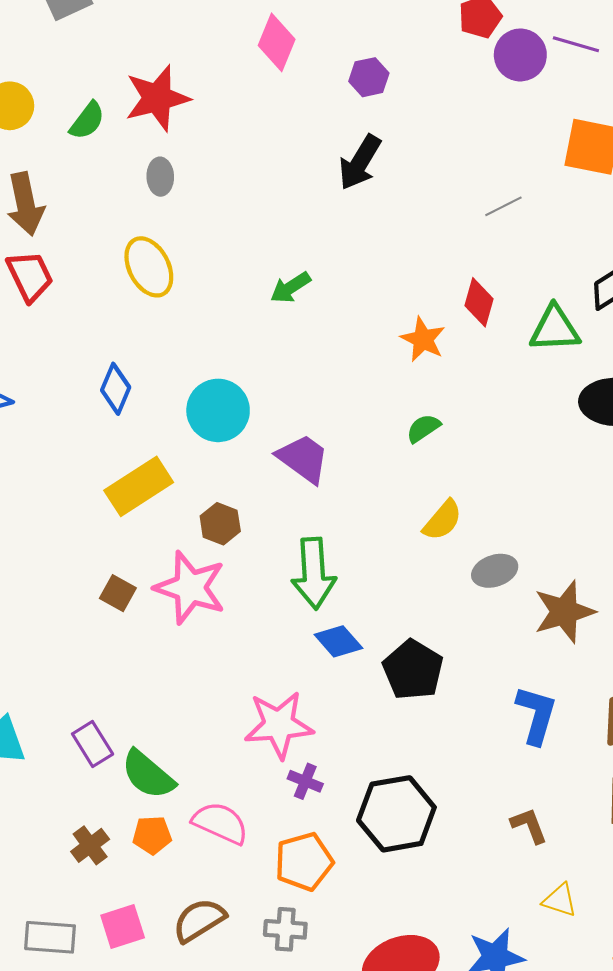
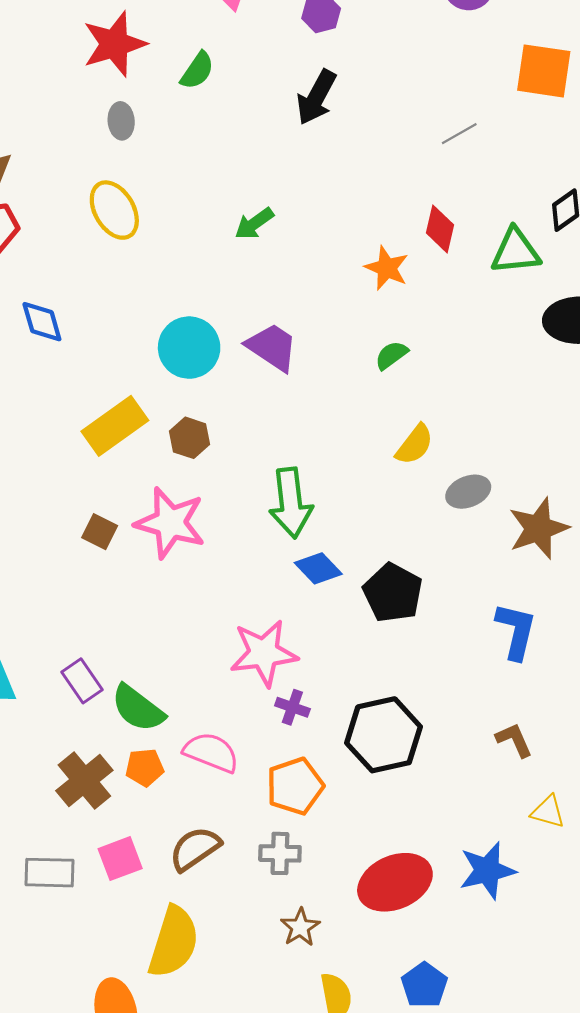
green semicircle: (87, 121) -> (197, 71), moved
blue diamond: (116, 389) -> (42, 322), moved, turned -36
purple trapezoid: (303, 459) -> (272, 347), moved
brown hexagon: (220, 524) -> (189, 438), moved
brown cross: (90, 845) -> (84, 780), size x1.5

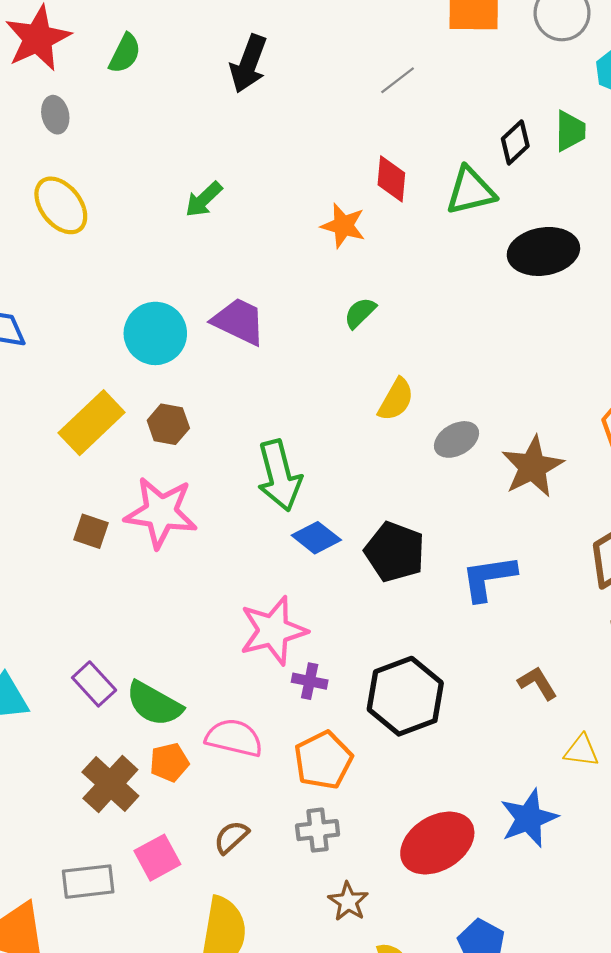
blue L-shape: (516, 631) -> (489, 578), moved, turned -104
brown semicircle: (195, 849) -> (231, 837), size x0.7

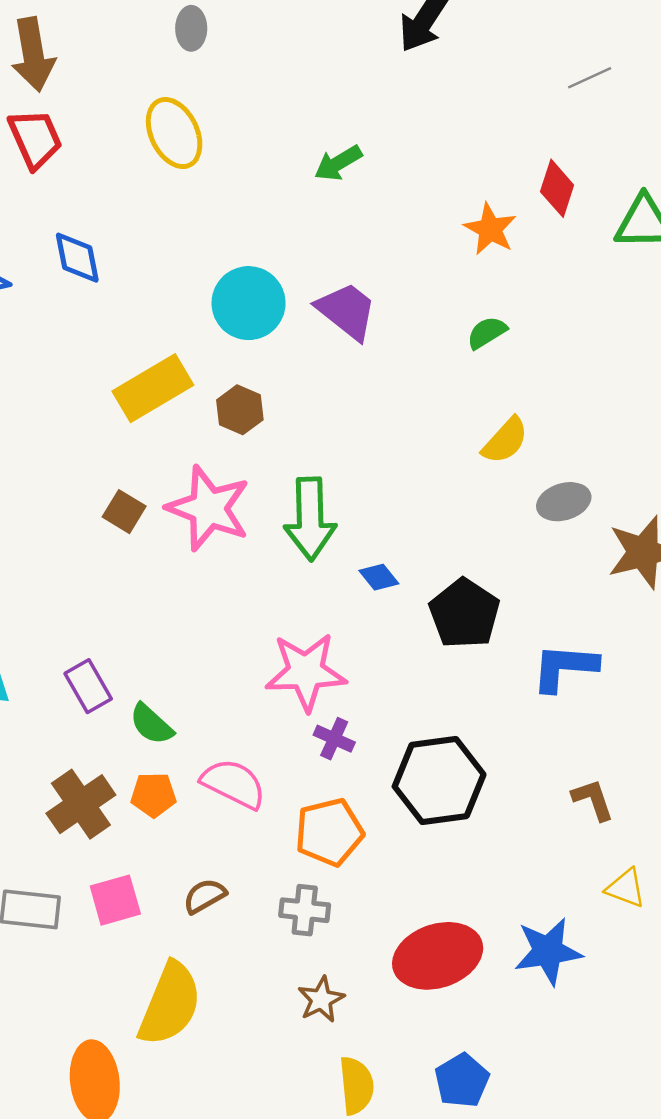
green arrow: (279, 476) -> (310, 519), moved
blue diamond: (316, 538) -> (379, 577), size x0.7
green semicircle: (154, 704) -> (151, 724), size x0.7

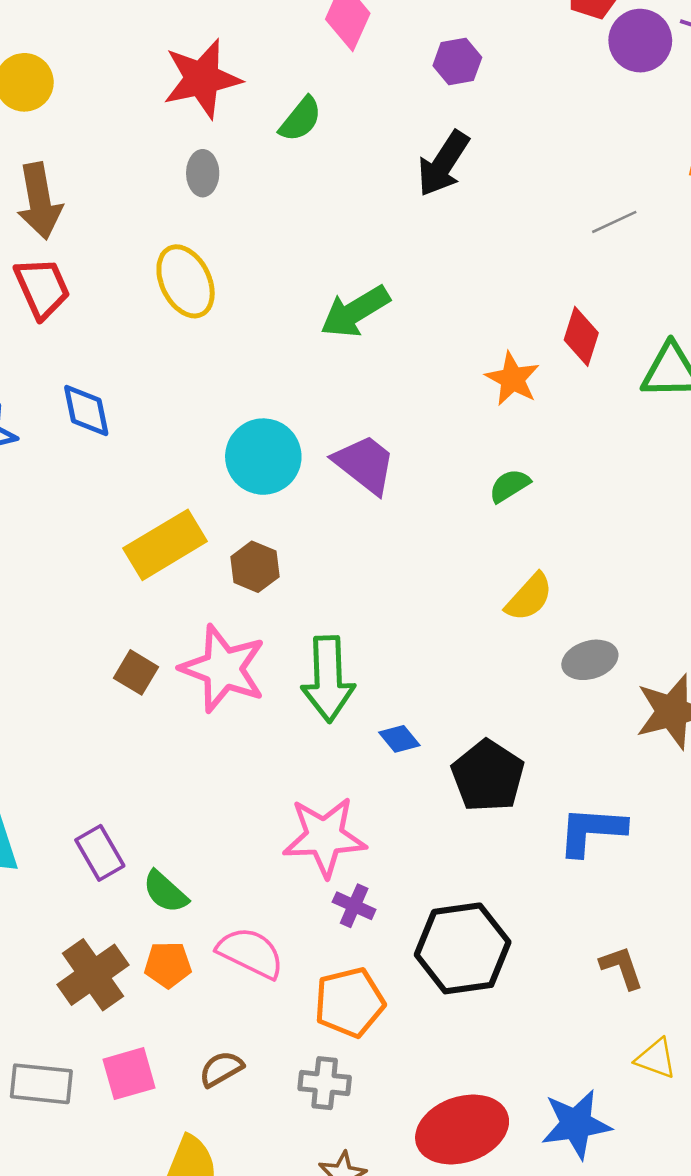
green arrow: (338, 163) -> (355, 312), size x1.4

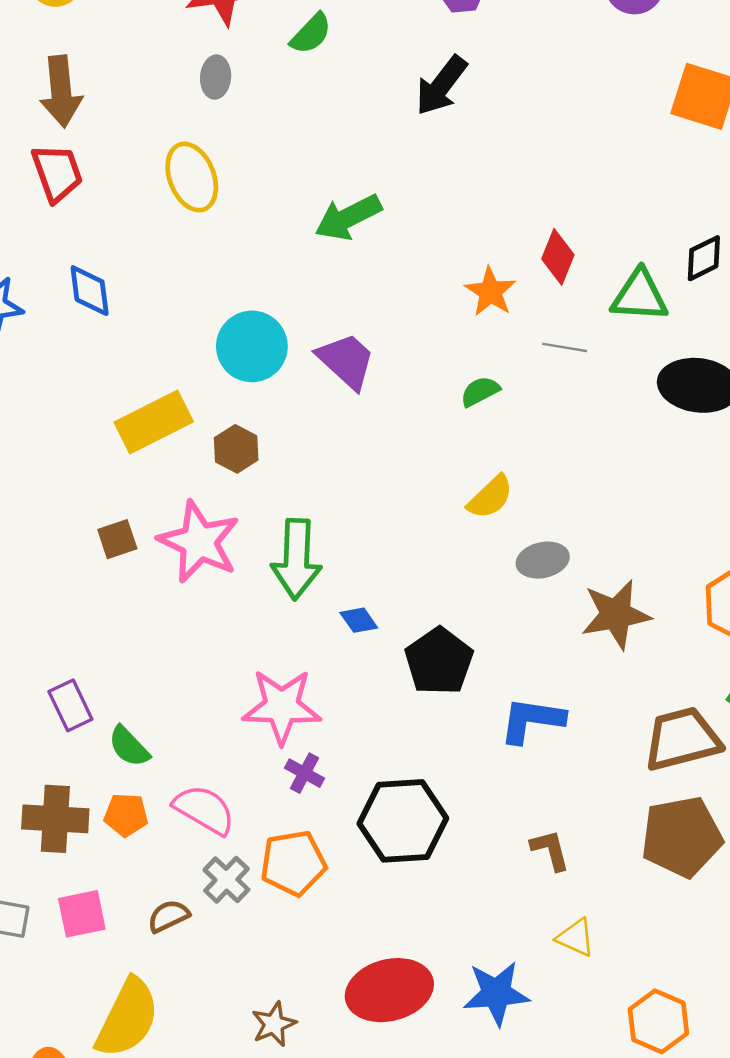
gray line: (614, 222) -> (565, 347), moved, turned 30
brown square: (136, 672) -> (117, 539), turned 36
brown cross: (93, 975) -> (55, 819), turned 34
gray cross: (325, 1083) -> (226, 880), moved, turned 33

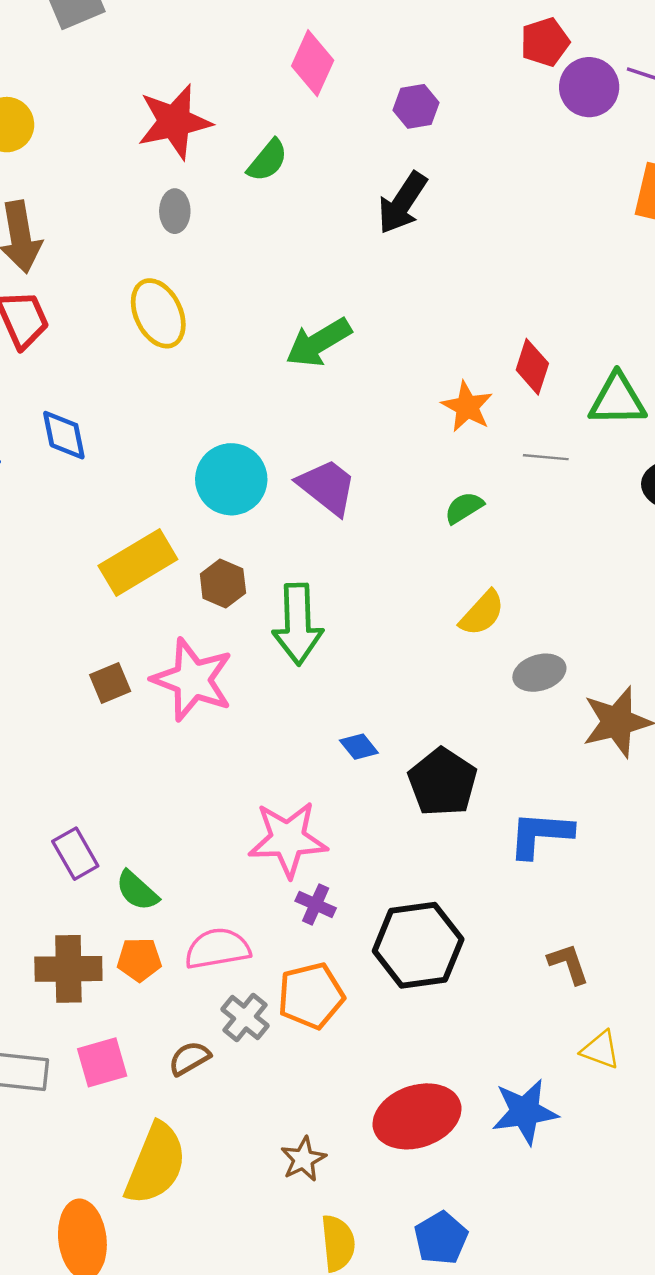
green arrow: (296, 559) -> (298, 624), moved
pink semicircle: (204, 810) -> (217, 949), turned -36

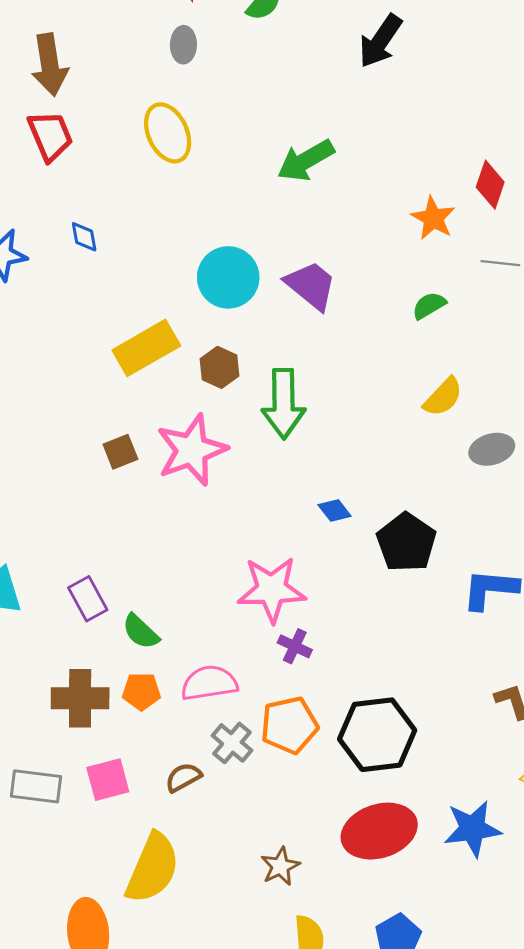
blue diamond: (64, 435) -> (84, 237), size x0.7
pink star: (192, 680) -> (192, 450), turned 30
black hexagon: (418, 945) -> (377, 735), moved

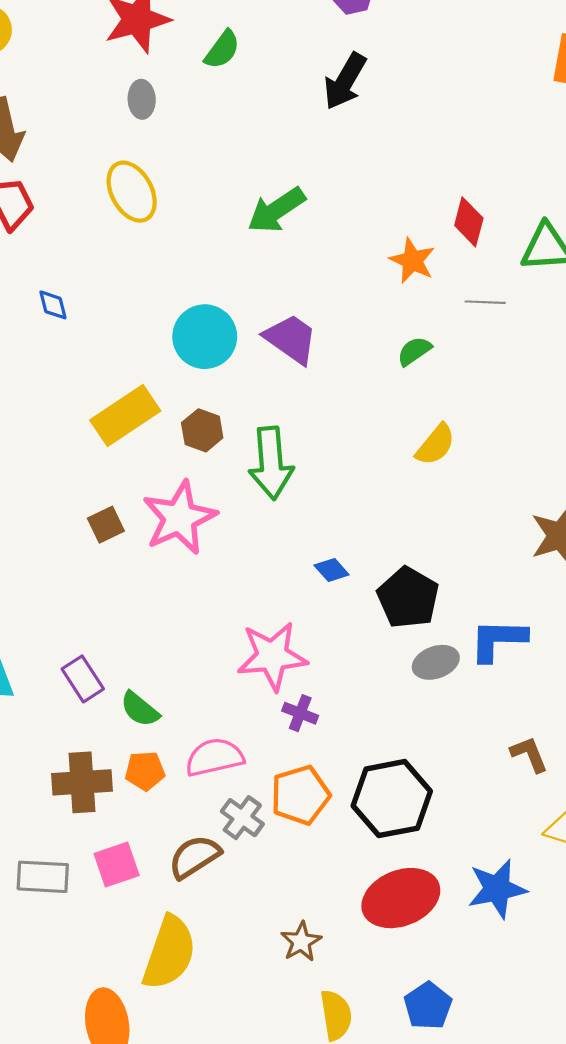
gray ellipse: (492, 449) -> (436, 662), moved
brown semicircle: (183, 777) -> (194, 857), size x1.4

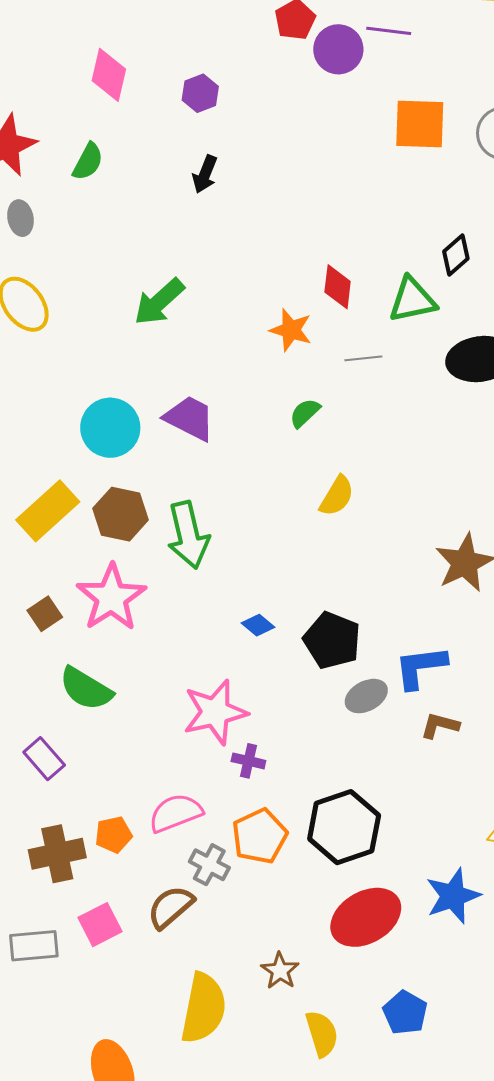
black arrow: (345, 81) -> (205, 174), size x0.7
brown hexagon: (202, 430) -> (121, 514), size x1.4
green semicircle: (140, 709) -> (86, 689), moved, size x1.4
brown L-shape: (529, 754) -> (440, 725), moved, turned -45
yellow semicircle: (169, 953) -> (203, 1008), moved

